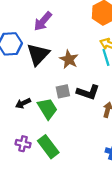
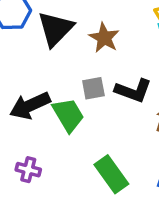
black arrow: (23, 103) -> (30, 106), size x1.6
green rectangle: (48, 147) -> (111, 174), moved

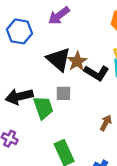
black triangle: (55, 29) -> (59, 59), moved, turned -44
black L-shape: (133, 91) -> (96, 73), moved

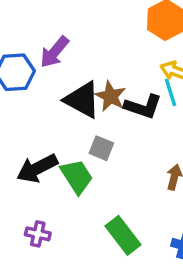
purple arrow: (59, 16) -> (54, 52), moved
gray square: (63, 93) -> (101, 148), turned 35

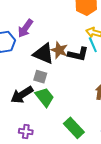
gray square: (101, 148) -> (40, 77), moved

